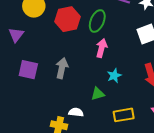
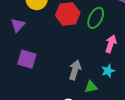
pink arrow: (101, 48) -> (111, 44), moved
gray arrow: (62, 68) -> (75, 70), moved

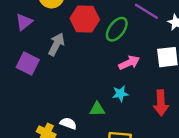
pink arrow: (111, 44) -> (129, 63), turned 36
gray arrow: (75, 70) -> (56, 44), moved

